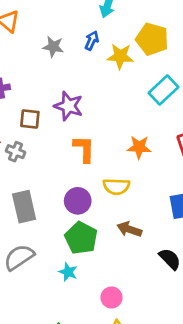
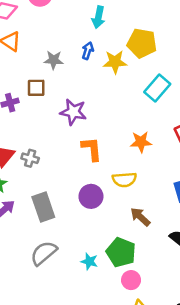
brown square: (30, 119) -> (36, 88), moved
brown arrow: (129, 229) -> (140, 217), turned 30
green pentagon: (81, 238) -> (121, 252), moved

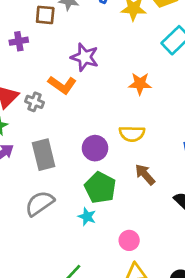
brown square: (36, 88) -> (45, 15), moved
orange star: (141, 142) -> (140, 84), moved
orange L-shape: (92, 149) -> (62, 85), moved, turned 125
green pentagon: (121, 252) -> (100, 188), moved

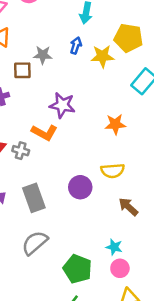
green pentagon: (100, 188) -> (77, 269), moved
cyan star: (87, 217) -> (114, 247), moved

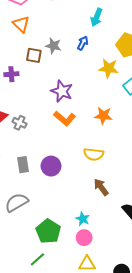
yellow star: (102, 56) -> (109, 68), moved
orange L-shape: (44, 132) -> (65, 118), moved
purple circle: (80, 187) -> (51, 166), moved
gray rectangle: (34, 198) -> (23, 165), size x0.7

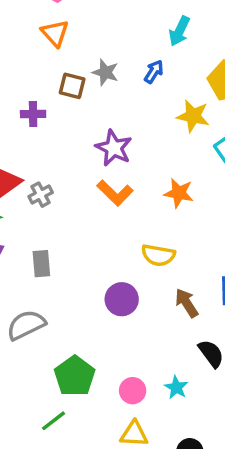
gray cross: (20, 123) -> (41, 195), turned 32
purple circle: (51, 166) -> (122, 299), moved
brown arrow: (101, 187) -> (187, 303), moved
cyan star: (83, 219) -> (176, 387), moved

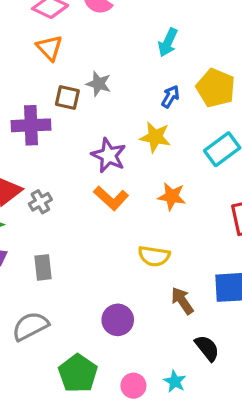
blue arrow: (154, 72) -> (170, 97), moved
purple cross: (33, 114) -> (31, 125), size x1.6
yellow star: (193, 116) -> (155, 137), moved
purple circle: (122, 299) -> (118, 320), moved

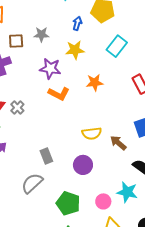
gray star: (99, 84) -> (41, 34), moved
yellow semicircle: (154, 256) -> (92, 133), moved
gray rectangle: (43, 267) -> (46, 156), moved
cyan star: (175, 381) -> (127, 192), size x1.5

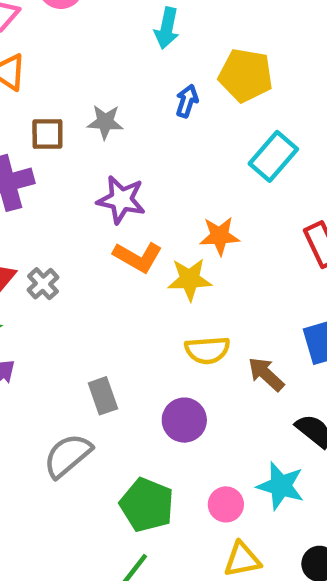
yellow star: (75, 50) -> (190, 279), moved

